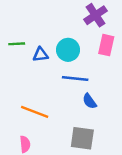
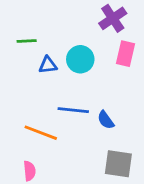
green line: (17, 44) -> (27, 41), moved
blue line: (75, 78) -> (73, 110), moved
gray square: (82, 138) -> (118, 164), moved

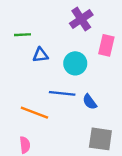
purple cross: (113, 18) -> (81, 19), moved
cyan circle: (80, 59) -> (75, 63), moved

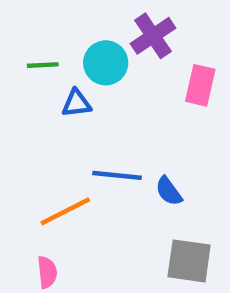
cyan circle: (75, 63) -> (106, 63), moved
orange line: (34, 113) -> (65, 211), turned -48

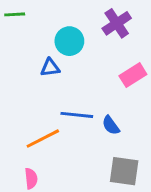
purple cross: (153, 36) -> (117, 23), moved
green line: (43, 65) -> (15, 14), moved
pink rectangle: (200, 85) -> (133, 75), moved, turned 45

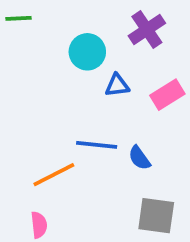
blue triangle: (50, 68) -> (117, 85), moved

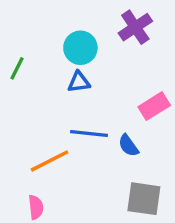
green line: (18, 18) -> (17, 68), moved, turned -60
blue triangle: (117, 85) -> (79, 82), moved
pink rectangle: (167, 95) -> (154, 106), moved

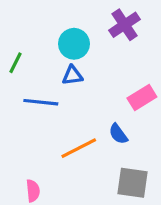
blue line: (89, 133) -> (41, 102), moved
orange line: (50, 161) -> (79, 148), moved

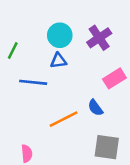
purple cross: (125, 25) -> (99, 38), moved

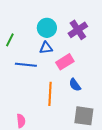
pink rectangle: (114, 78) -> (65, 62), moved
orange line: (64, 119) -> (50, 94), turned -60

